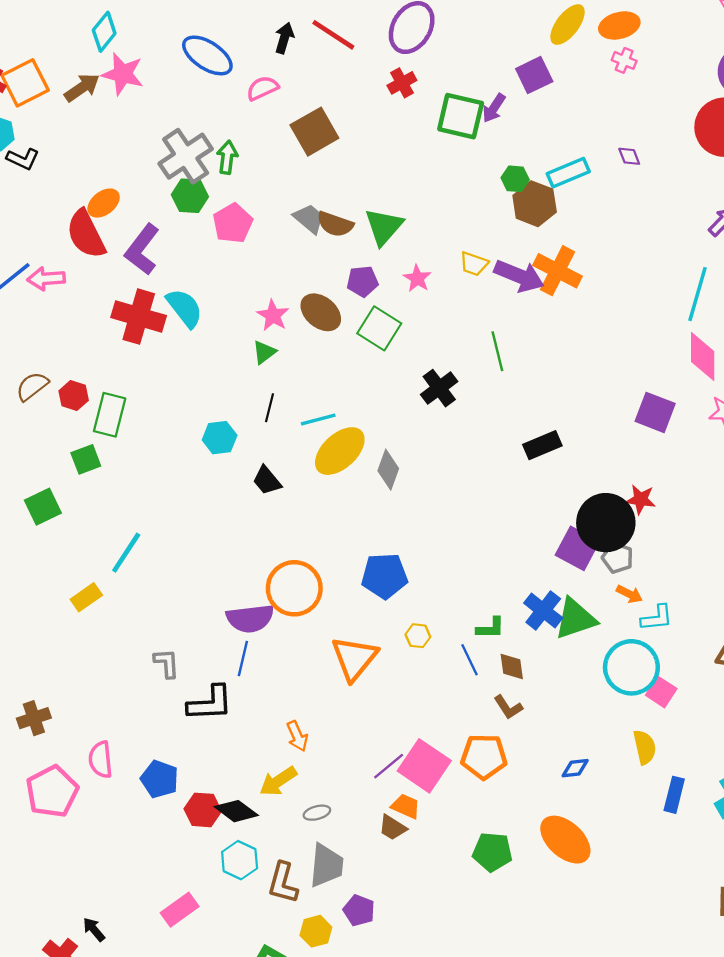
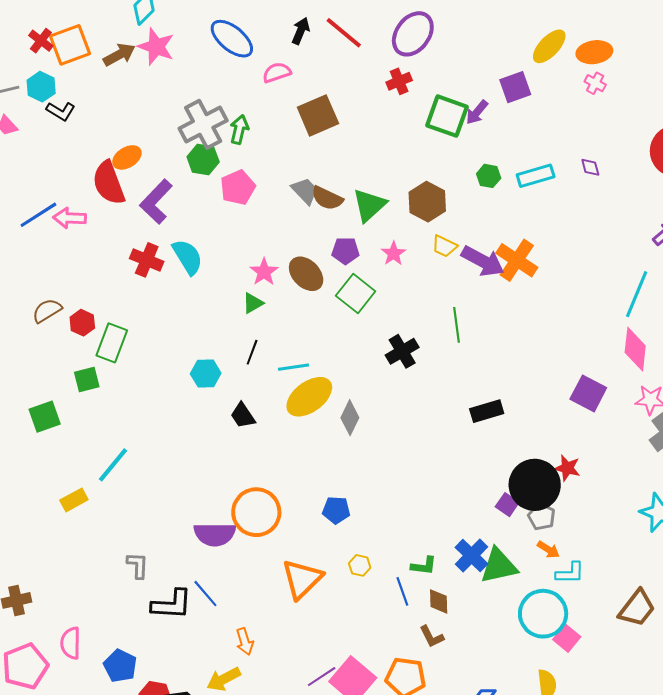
brown hexagon: (535, 204) -> (427, 202), moved
red cross: (139, 317) -> (147, 260), size x0.7
purple square: (577, 548) -> (507, 505), size x0.6
blue pentagon: (384, 576) -> (336, 510), size x0.7
blue line: (243, 659) -> (205, 594), moved, turned -60

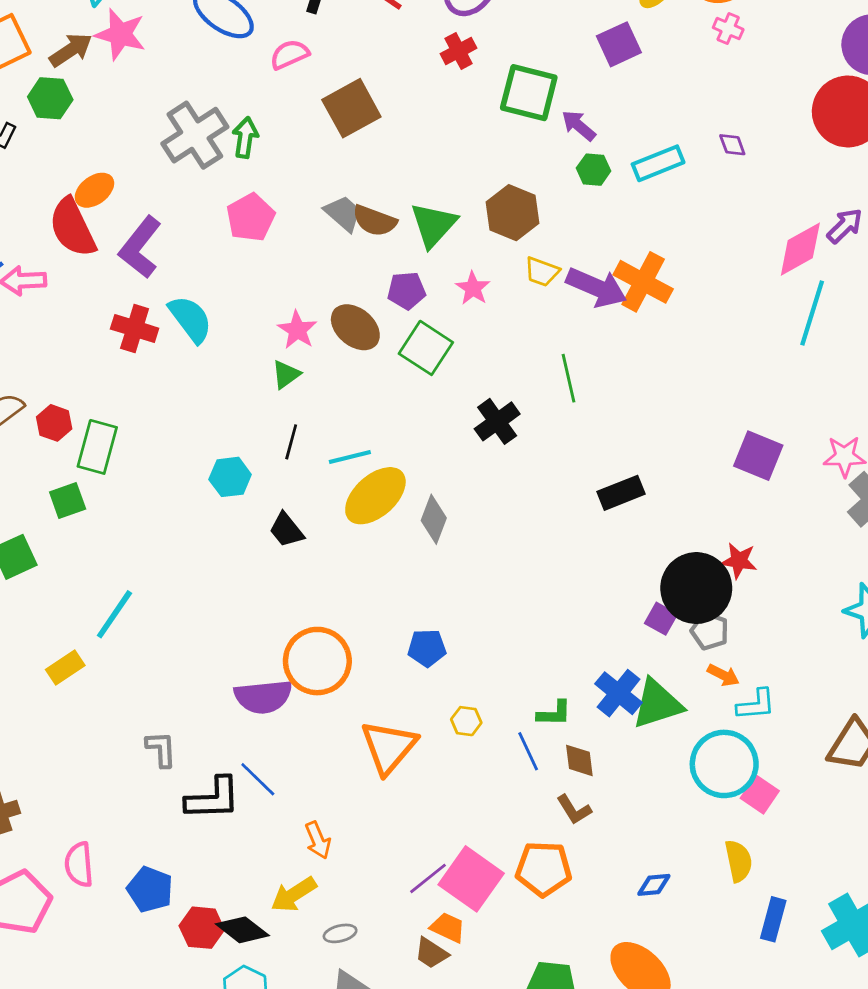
purple arrow: (477, 112) -> (579, 126), moved, turned 96
green hexagon: (203, 159) -> (50, 98), moved
pink diamond: (635, 349) -> (800, 249), moved, turned 60

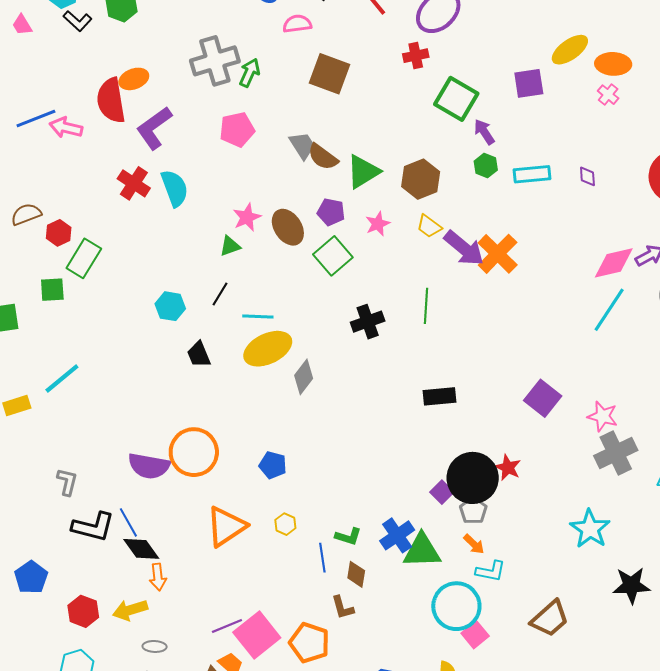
brown square: (351, 108) -> (329, 74), turned 33
red hexagon: (202, 928) -> (83, 611), moved
black diamond: (242, 930) -> (141, 549), moved

